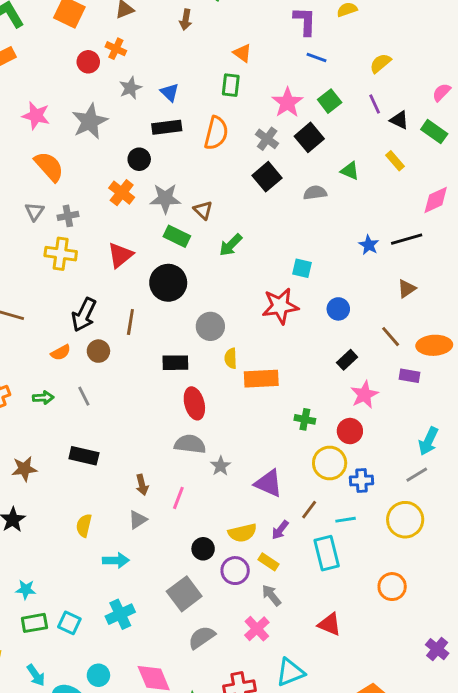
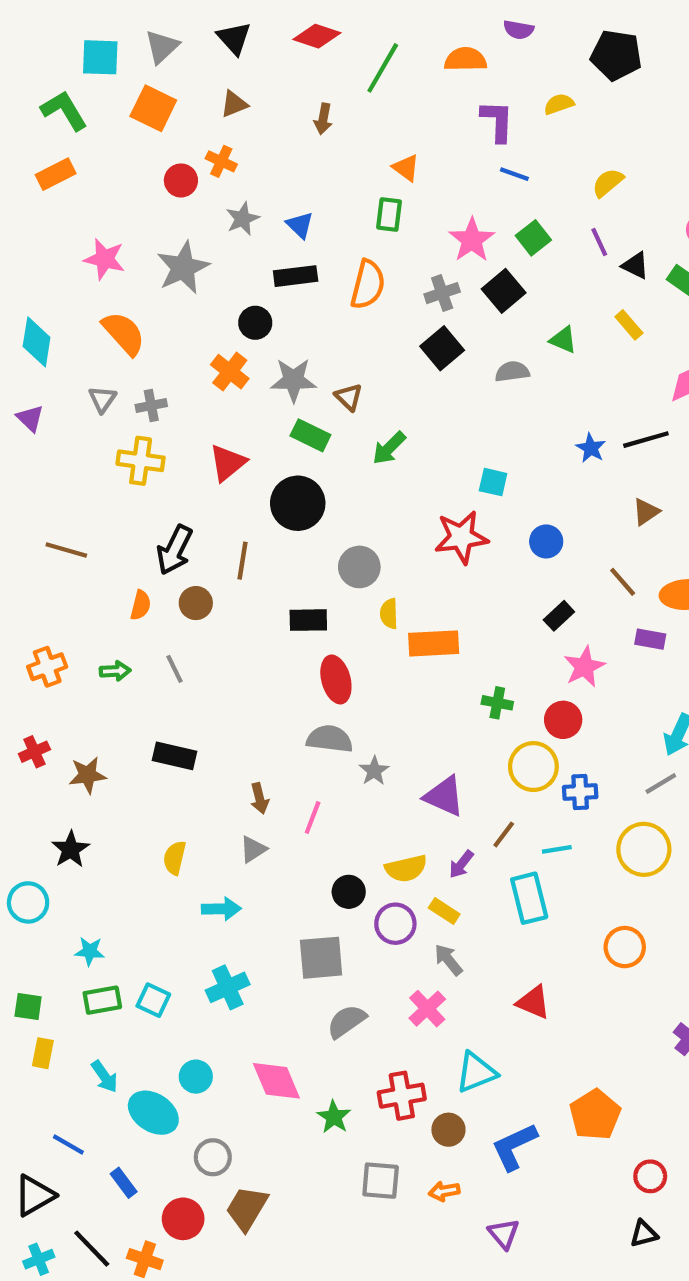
gray cross: (267, 139) -> (442, 293), turned 35
orange semicircle: (61, 353) -> (141, 605), turned -48
gray square: (184, 594) -> (321, 958), turned 32

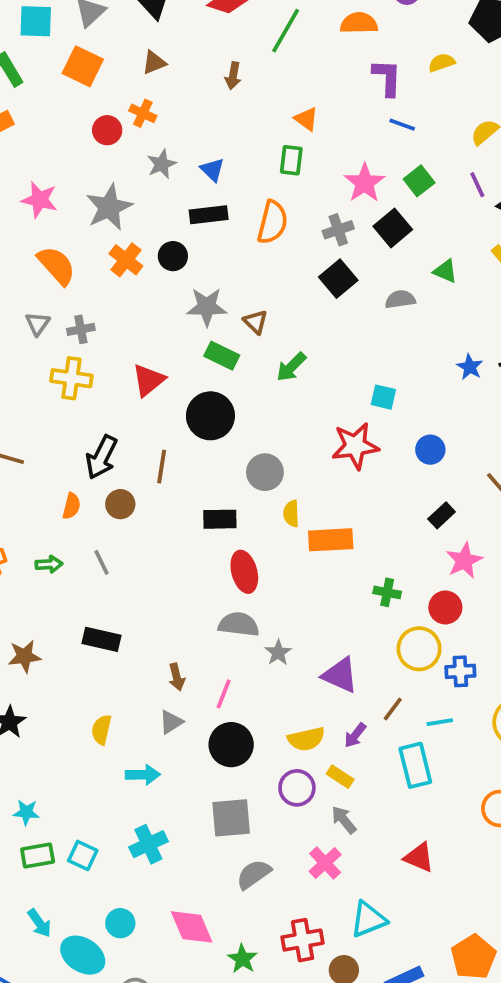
orange cross: (230, 372) -> (126, 260), moved
black circle: (349, 892) -> (231, 745), moved, size x1.5

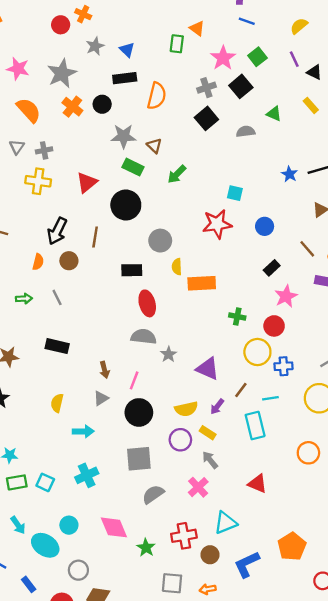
orange triangle: (306, 119) -> (197, 28), moved
orange semicircle: (272, 222) -> (157, 96), moved

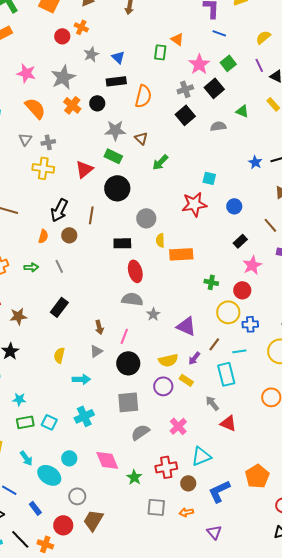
green rectangle: (133, 167) -> (113, 156), moved
black rectangle: (57, 346) -> (59, 307), turned -66
gray arrow: (210, 460) -> (212, 403), moved

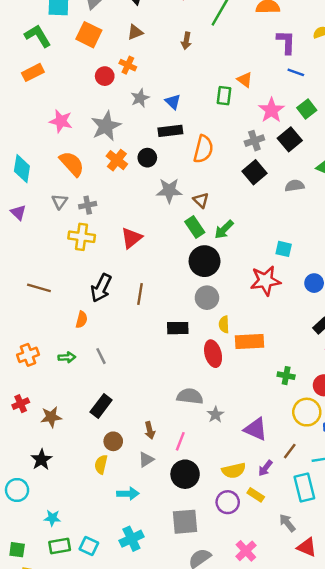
green rectangle: (113, 156) -> (195, 227), moved, turned 30
black circle: (117, 188) -> (205, 261), moved
brown circle: (69, 235) -> (113, 441), moved
red ellipse: (135, 271) -> (213, 354), moved

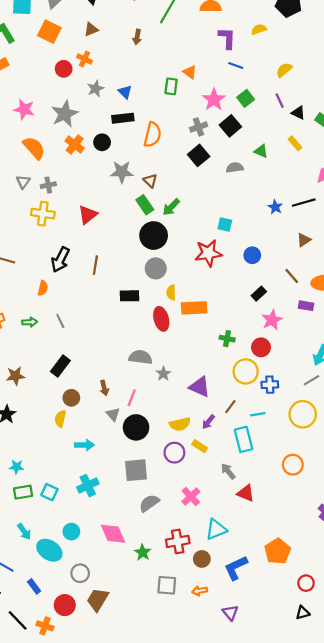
gray triangle: (146, 460) -> (113, 414), moved, turned -40

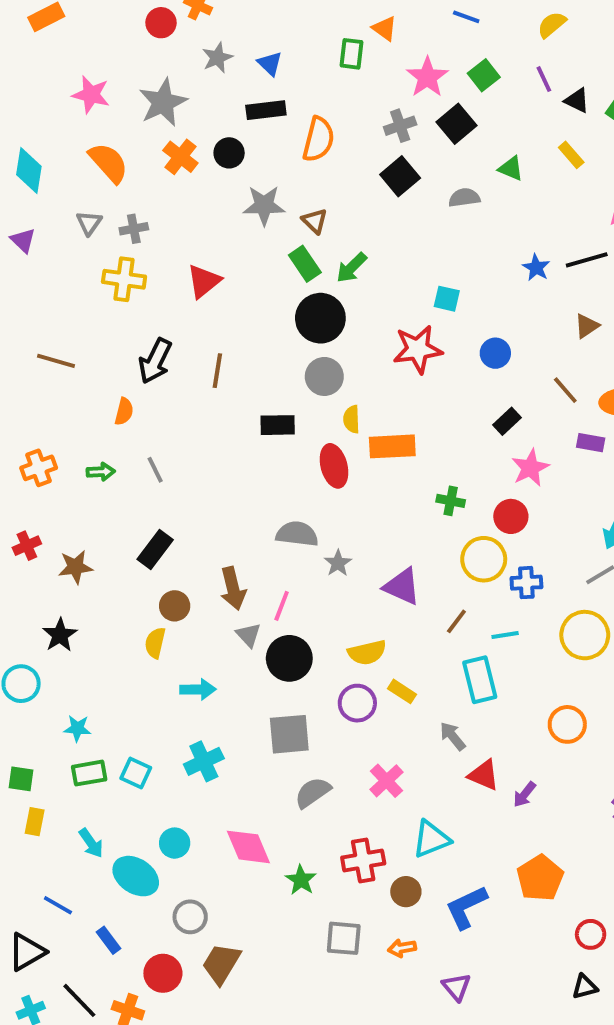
brown arrow: (104, 388) -> (233, 588), size x1.5
purple arrow: (208, 422) -> (525, 794), moved

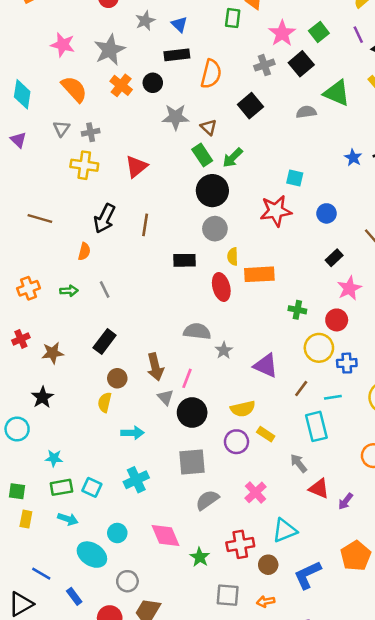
green triangle: (511, 168) -> (337, 93), size x1.6
black square: (400, 176) -> (250, 106), moved
cyan arrow: (91, 843) -> (68, 519), moved, turned -36

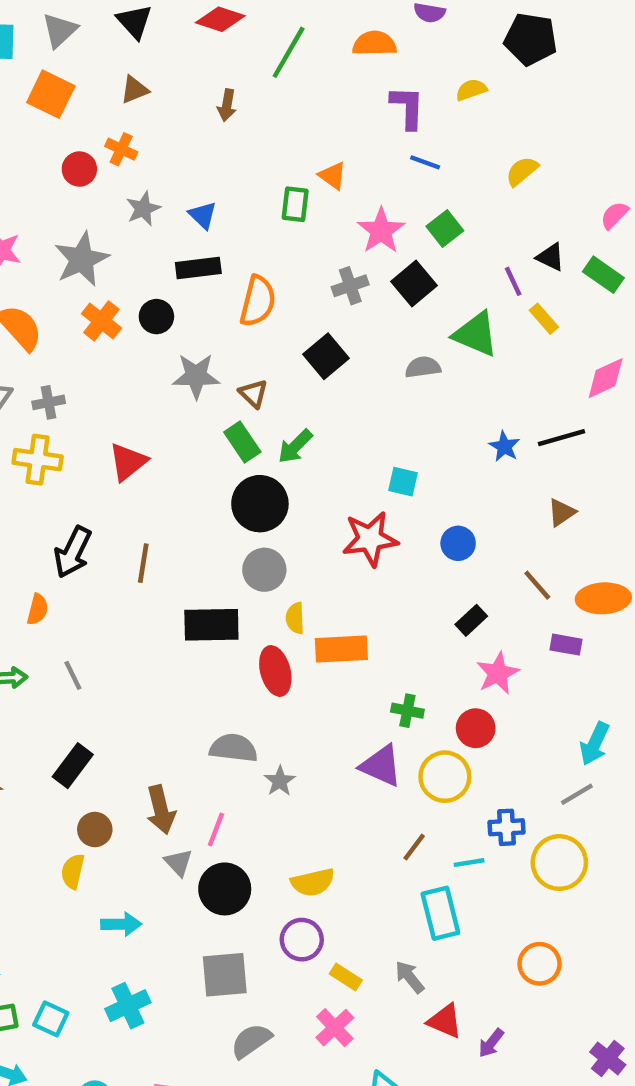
purple line: (358, 35) -> (513, 281), moved
black rectangle: (184, 260) -> (211, 625), size x1.4
blue cross: (347, 363) -> (507, 827), moved
purple triangle: (266, 366) -> (381, 766), moved
yellow rectangle: (266, 434) -> (346, 977), moved

